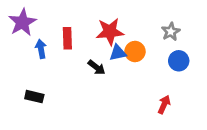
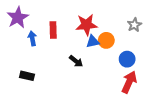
blue circle: (179, 61) -> (127, 59), moved
black arrow: (97, 67) -> (76, 61), moved
red arrow: (164, 104) -> (129, 82), size x1.5

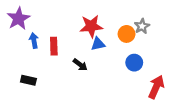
red rectangle: (53, 30) -> (54, 46), moved
orange circle: (106, 40) -> (127, 34), moved
red arrow: (129, 82) -> (156, 87), moved

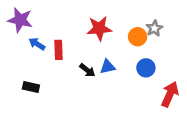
purple star: (19, 19) -> (20, 20), turned -30
blue arrow: (34, 41) -> (37, 44), turned -48
blue triangle: (98, 44) -> (108, 67), moved

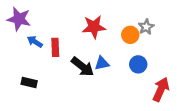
black arrow: (87, 70) -> (83, 67), size x1.5

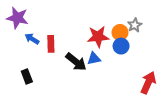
red star: (94, 27) -> (98, 37), moved
blue circle: (138, 64) -> (121, 46), moved
black rectangle: (29, 83) -> (27, 76), turned 56

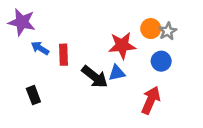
orange circle: (120, 32) -> (151, 29), moved
blue circle: (121, 46) -> (161, 61), moved
red arrow: (148, 83) -> (151, 100), moved

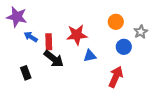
gray star: (168, 31) -> (141, 32), moved
red star: (122, 46) -> (77, 35), moved
black arrow: (95, 77) -> (54, 59), moved

